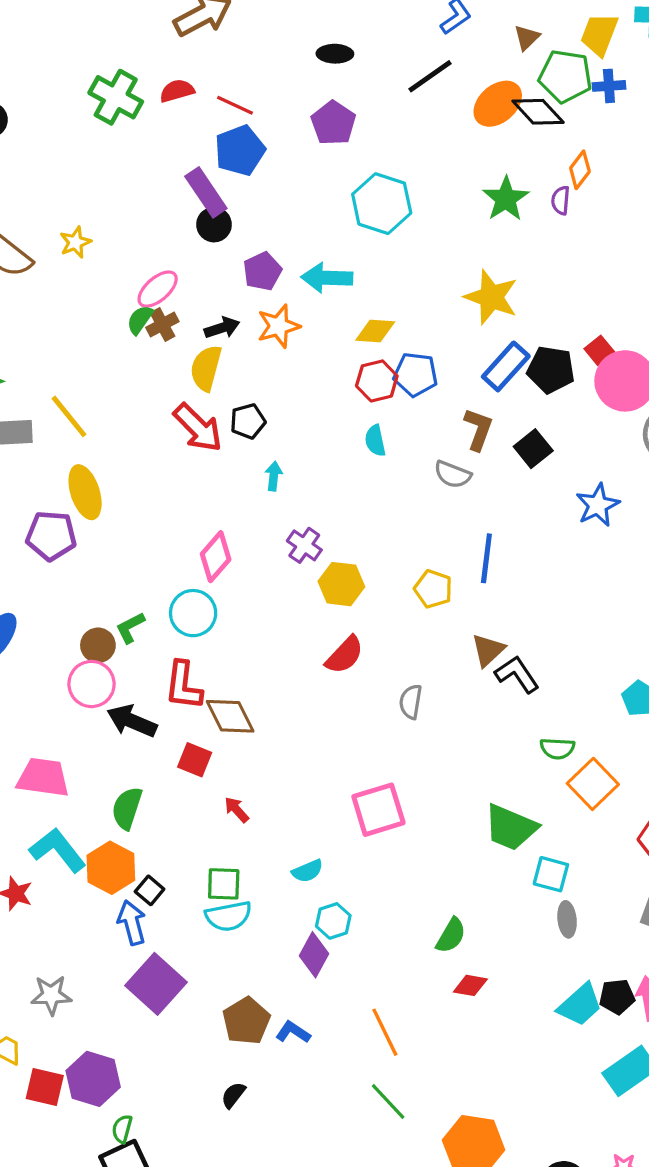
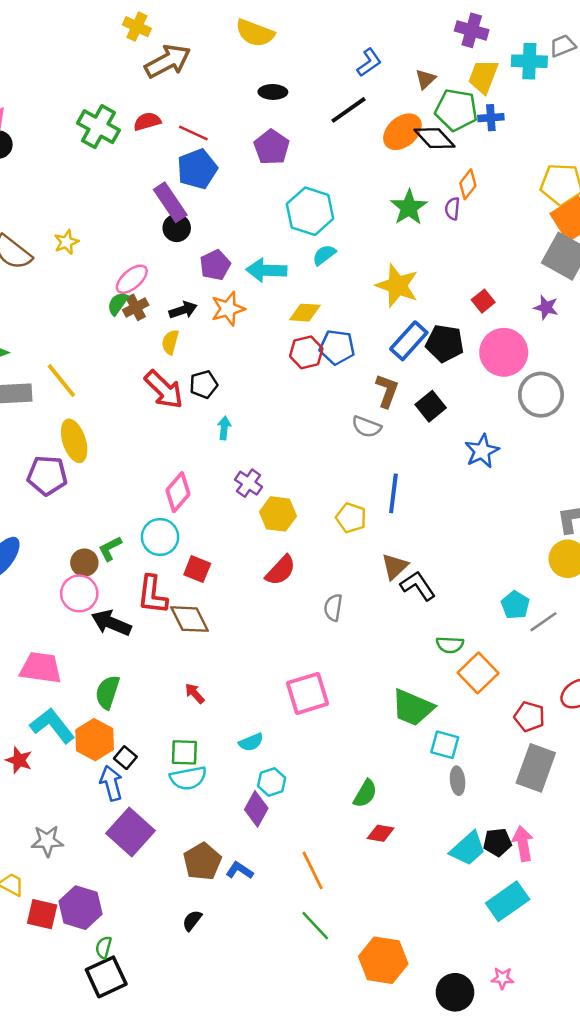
red square: (599, 350) -> (483, 301), moved
yellow semicircle: (206, 368) -> (170, 342), size x0.7
cyan semicircle: (375, 441) -> (324, 255), moved, turned 65
red square: (195, 760) -> (197, 569), moved

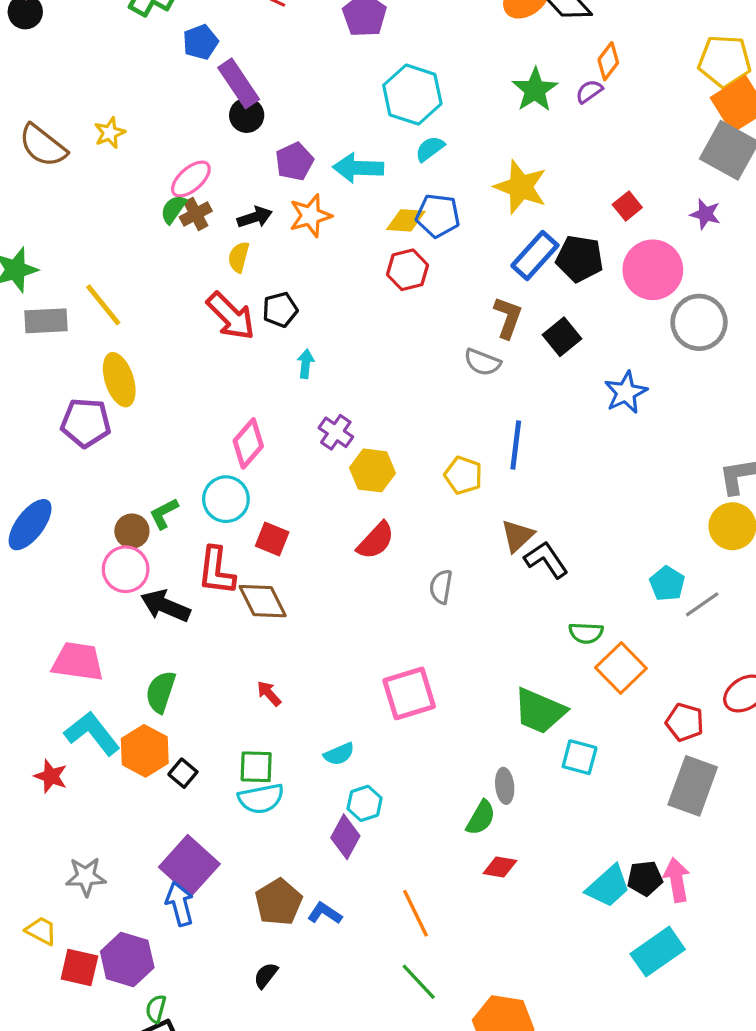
blue pentagon: (197, 169) -> (200, 42), moved, size x0.7
purple semicircle: (452, 209) -> (589, 91), turned 50
blue pentagon: (337, 347) -> (438, 216), moved
gray ellipse: (458, 781) -> (505, 786), moved
blue arrow: (111, 783) -> (180, 904), moved

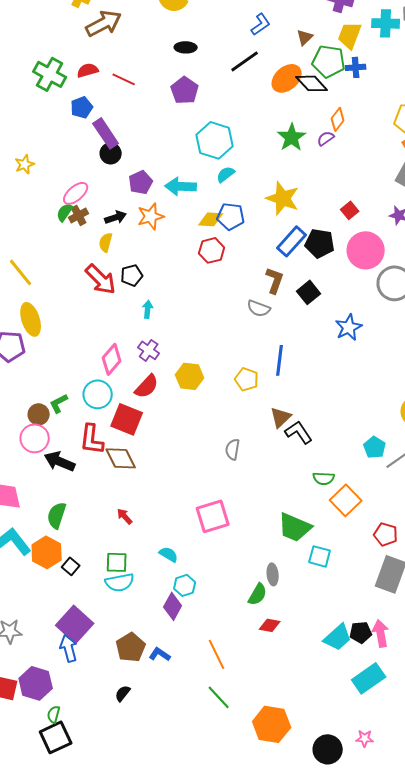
purple cross: (336, 432) -> (149, 350), moved
red square: (272, 539) -> (127, 419), size x1.5
red semicircle: (376, 541) -> (147, 386), moved
cyan semicircle: (339, 754) -> (169, 554), turned -126

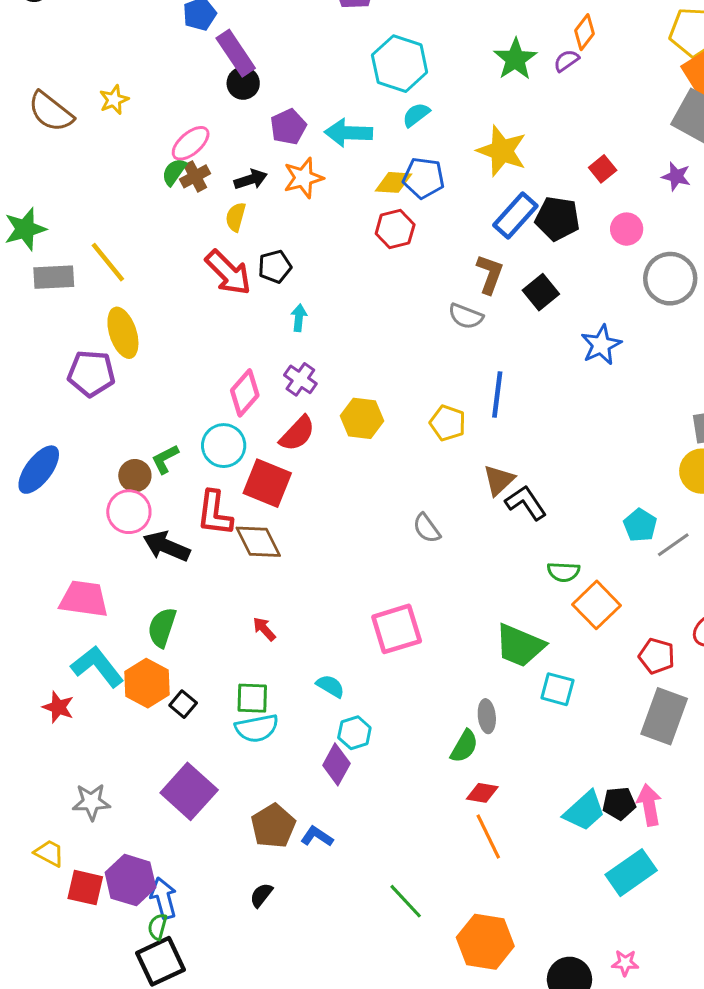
pink circle: (366, 250) -> (627, 229), size x0.6
gray semicircle: (233, 449) -> (427, 528), turned -45
blue arrow: (69, 648) -> (164, 898), moved
orange line: (217, 654) -> (488, 836), moved

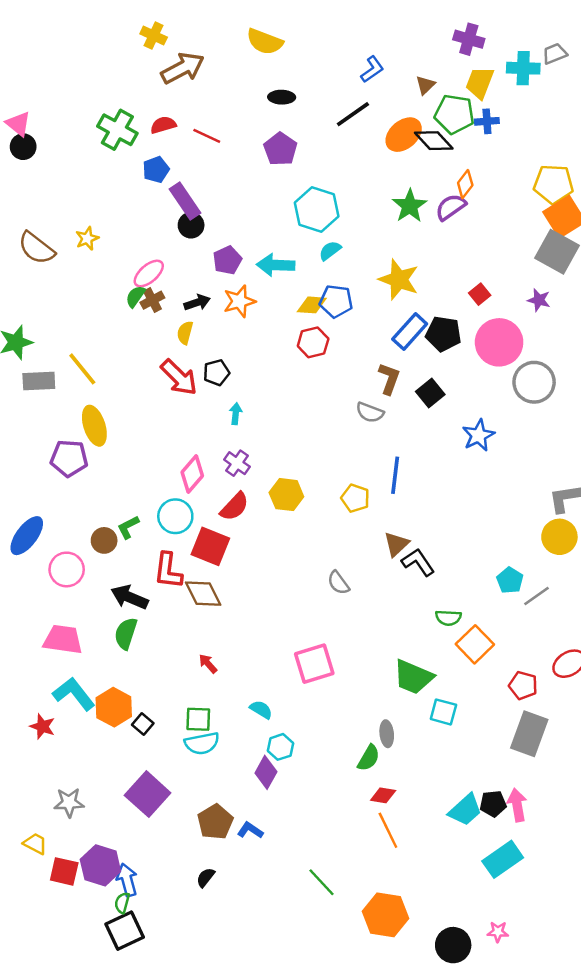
purple semicircle: (566, 61) -> (451, 207), size x1.5
pink circle: (627, 229) -> (499, 342), size x1.8
pink circle: (129, 512) -> (67, 569), moved
green semicircle: (162, 627) -> (126, 633), moved

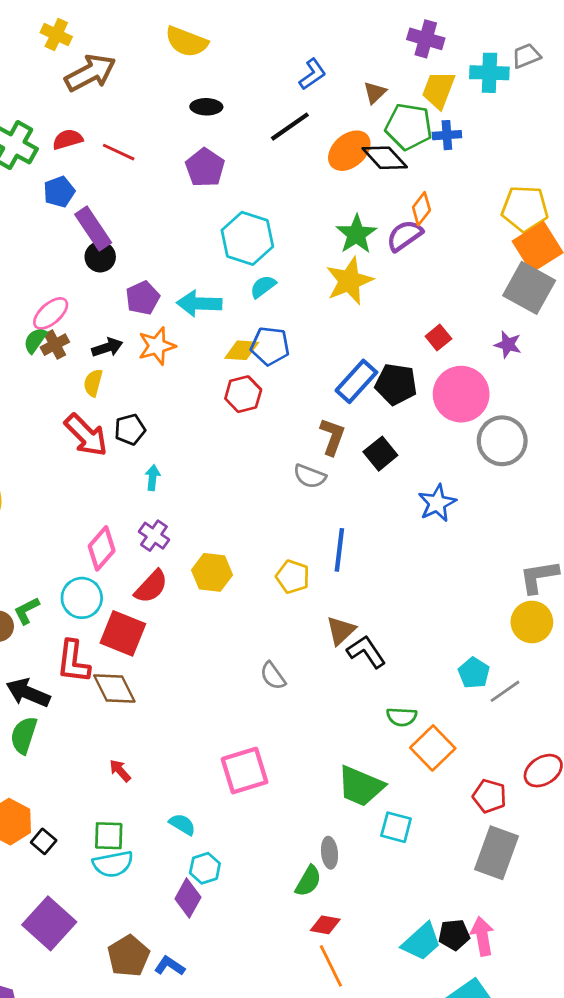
yellow star: (399, 280) -> (349, 281), moved, turned 30

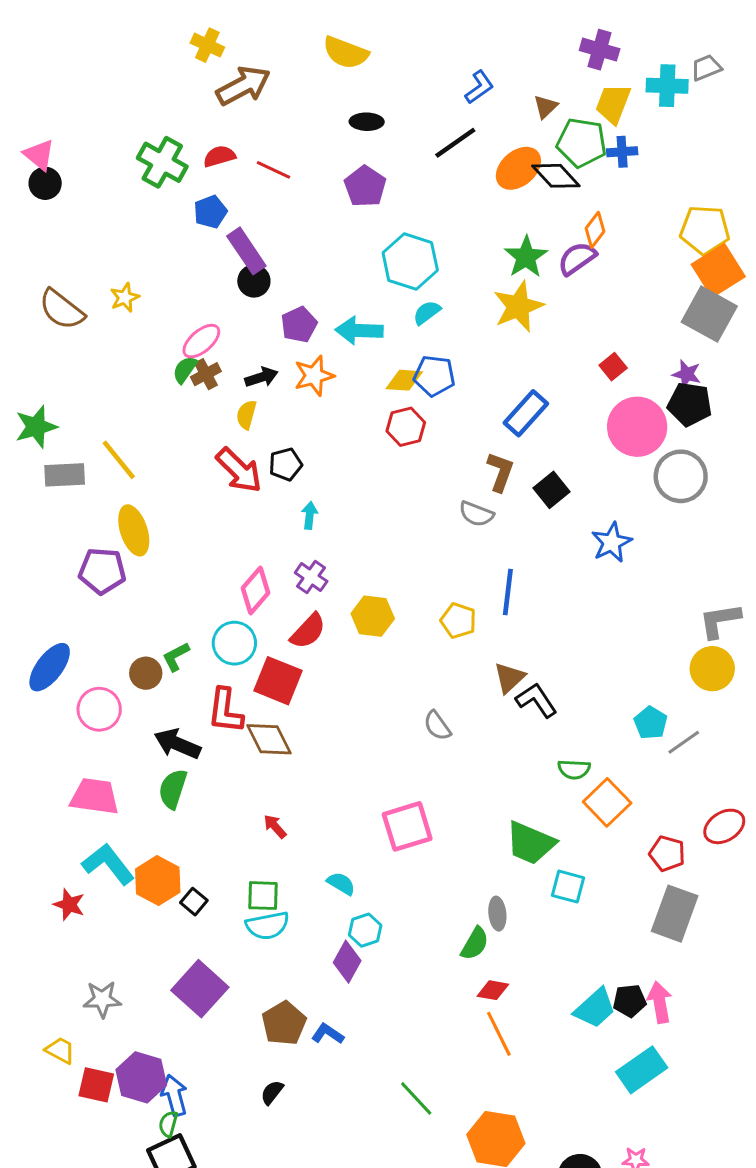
black pentagon: (396, 384) -> (690, 404), moved

